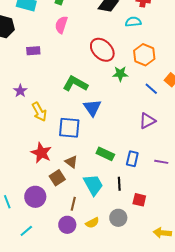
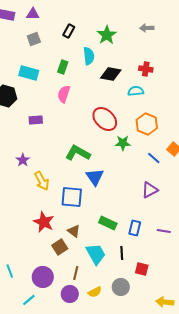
purple circle: (35, 197) -> (43, 277), moved

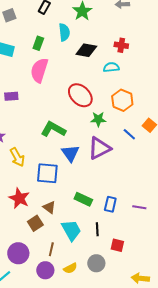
pink semicircle: (64, 94) -> (39, 70), size x1.4
purple triangle: (150, 190) -> (99, 148), moved, size x1.4

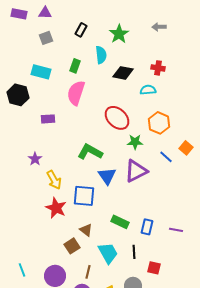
red star: (19, 198) -> (56, 208), moved

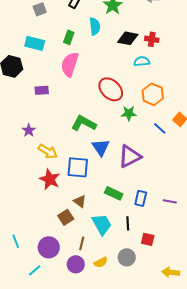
black diamond: (123, 73) -> (128, 38), moved
purple triangle: (136, 171) -> (130, 156), moved
yellow arrow: (54, 180) -> (48, 151), turned -30

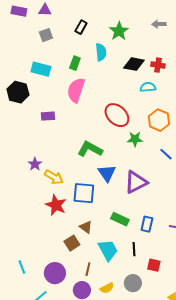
purple star: (29, 130) -> (35, 164), moved

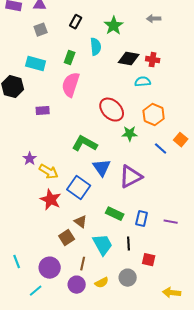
blue square: (84, 193) -> (79, 188), turned 30

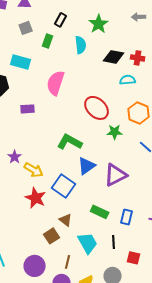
green rectangle: (70, 58) -> (48, 41), moved
blue triangle: (102, 168) -> (87, 166), turned 30

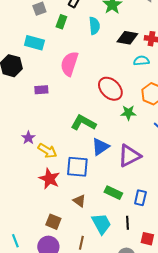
blue square: (64, 186) -> (77, 167), turned -30
brown square: (52, 236) -> (53, 222), moved, turned -35

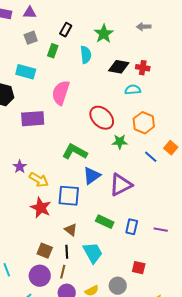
purple rectangle: (41, 90) -> (33, 119), size x1.6
black line: (127, 223) -> (67, 252), moved
brown line: (81, 243) -> (63, 272), moved

